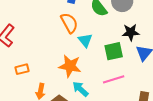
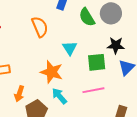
orange semicircle: (69, 23) -> (40, 27), moved

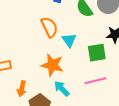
orange semicircle: (40, 27) -> (49, 27), moved

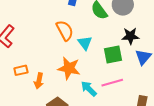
orange arrow: (22, 89) -> (39, 81), moved
cyan arrow: (62, 89) -> (89, 89), moved

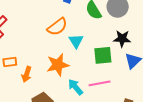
orange semicircle: (65, 30) -> (57, 27), turned 75
orange star: (69, 68) -> (58, 65), turned -30

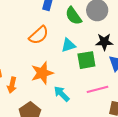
cyan triangle: (76, 41) -> (68, 45), moved, turned 49
pink line: (100, 83) -> (97, 89), moved

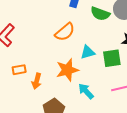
green semicircle: (73, 16) -> (100, 14), turned -36
cyan triangle: (68, 45) -> (88, 52), moved

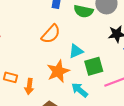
green square: (112, 58) -> (94, 66), moved
orange rectangle: (19, 70) -> (10, 77), turned 32

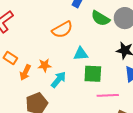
orange star: (58, 71) -> (45, 65), moved, size x0.6
cyan arrow: (80, 90) -> (59, 80), moved, turned 72

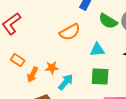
cyan triangle: (81, 54) -> (97, 50), moved

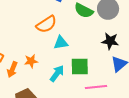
cyan triangle: (97, 50) -> (61, 43), moved
cyan arrow: (66, 82) -> (57, 73), moved

